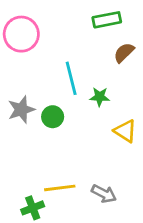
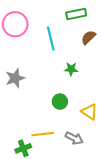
cyan line: (71, 78) -> (51, 38), moved
green circle: (53, 117) -> (60, 102), moved
yellow triangle: (125, 131) -> (89, 112), moved

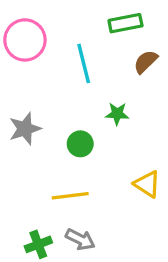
green circle: (60, 102) -> (80, 144), moved
yellow line: (43, 134) -> (70, 196), moved
gray arrow: (74, 138) -> (80, 239), moved

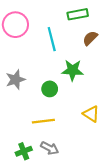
green star: (117, 114) -> (72, 70), size x1.5

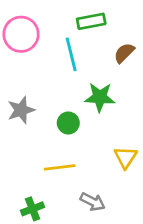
green rectangle: (78, 14) -> (91, 21), moved
yellow triangle: (91, 114) -> (126, 157), turned 30
gray arrow: (50, 148) -> (93, 202), moved

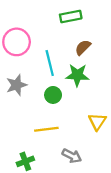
pink circle: (21, 34) -> (17, 42), moved
brown semicircle: (124, 53) -> (83, 47), moved
cyan line: (71, 54) -> (50, 63), moved

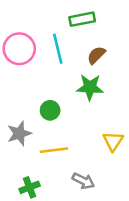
cyan line: (50, 63) -> (58, 49), moved
gray star: (17, 85) -> (19, 133), moved
green circle: (53, 95) -> (50, 110), moved

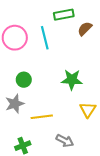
brown semicircle: (96, 55) -> (85, 29), moved
green star: (90, 87) -> (72, 80), moved
green circle: (50, 110) -> (24, 80), moved

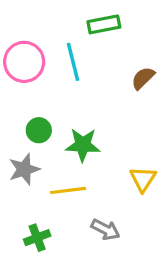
brown semicircle: (85, 29) -> (143, 78), moved
green star: (72, 80) -> (83, 145), moved

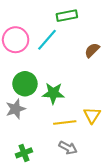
cyan line: (73, 62) -> (47, 40), turned 55
green circle: (39, 130) -> (25, 84), size x1.5
yellow line: (68, 190) -> (65, 123), moved

